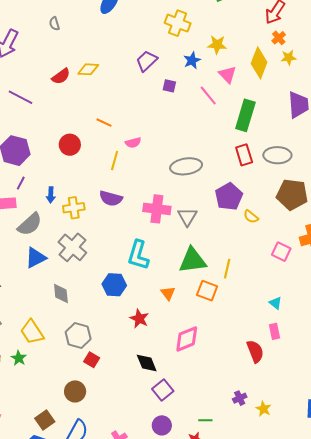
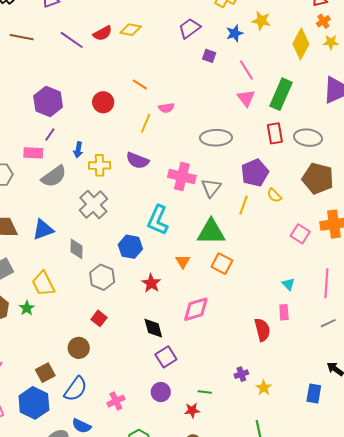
pink triangle: (227, 75) -> (246, 98), moved
purple line: (21, 97) -> (72, 40), moved
blue triangle: (36, 258) -> (43, 230), moved
yellow line: (227, 269) -> (244, 205), moved
gray hexagon: (78, 335) -> (102, 277), moved

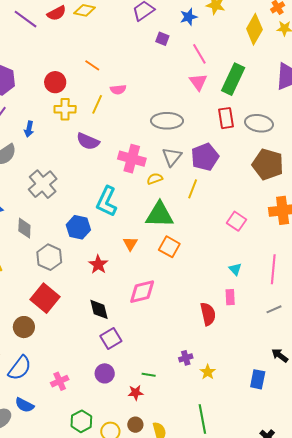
yellow cross: (100, 165) -> (65, 109), moved
gray triangle: (211, 188) -> (172, 157), moved
yellow semicircle: (274, 195) -> (155, 179), moved, turned 112
pink square: (300, 234) -> (236, 221), moved
red square: (99, 318) -> (45, 298), size x1.8

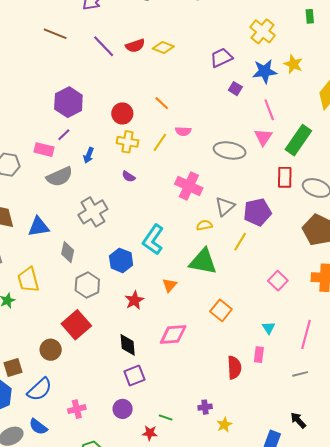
blue star: (189, 17) -> (265, 71), size x1.4
gray ellipse: (167, 121) -> (230, 150), moved
purple semicircle: (88, 141) -> (129, 177), moved, size x0.6
pink cross: (132, 159) -> (189, 186), moved
orange square: (169, 247) -> (221, 310), moved

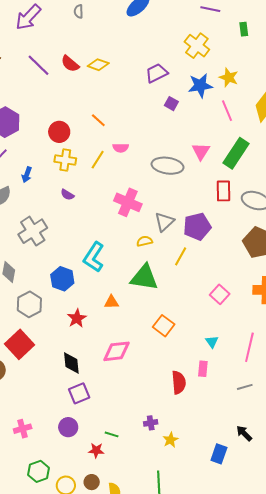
red semicircle: (135, 46) -> (70, 64), turned 60
pink line: (269, 110) -> (227, 111), moved
orange triangle: (169, 285) -> (111, 302), turned 49

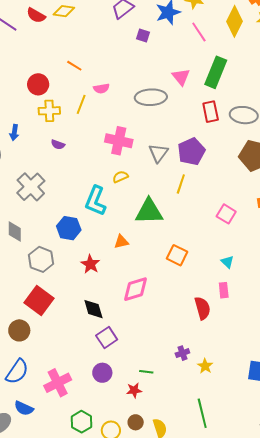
yellow semicircle: (145, 241) -> (120, 177), moved
pink cross: (23, 429) -> (58, 383), size x1.5

